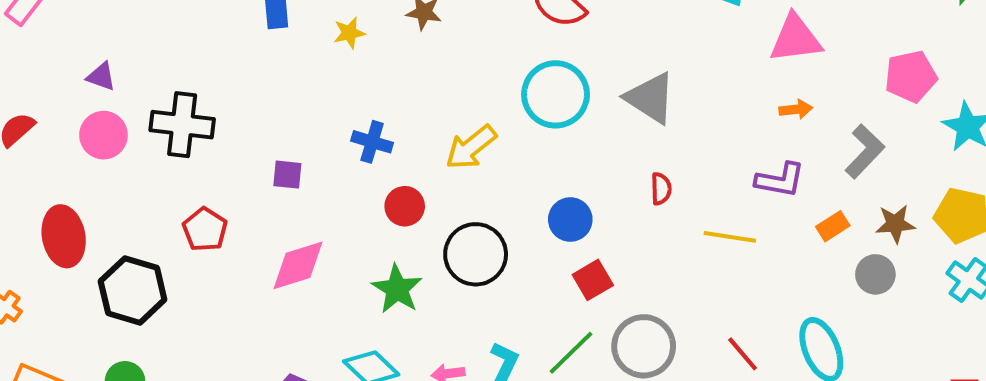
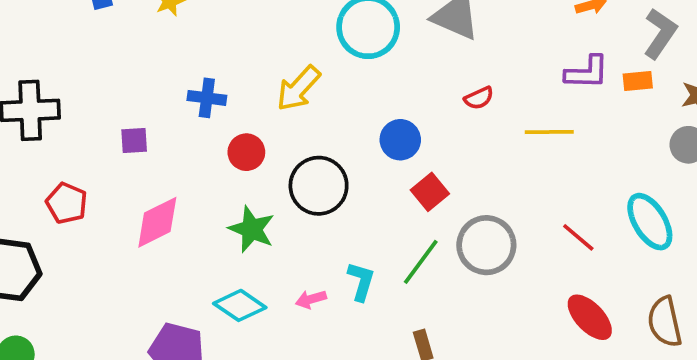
red semicircle: (661, 189) -> (479, 98), turned 76
orange rectangle: (833, 226) -> (638, 81), moved, turned 36

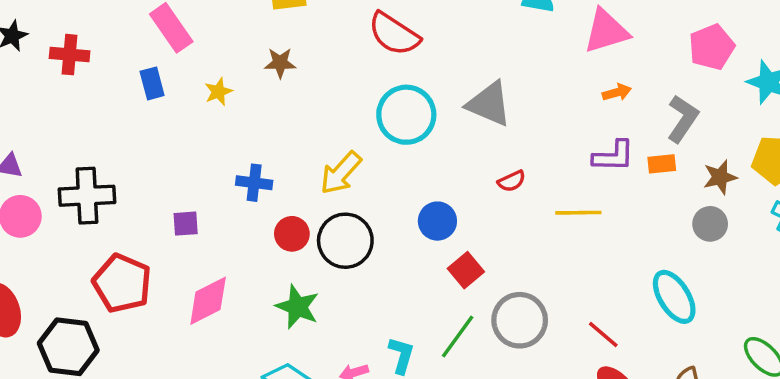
black circle: (319, 186) -> (345, 241), moved
red pentagon: (67, 203) -> (122, 283), size x1.5
red line: (578, 237) -> (603, 334), moved

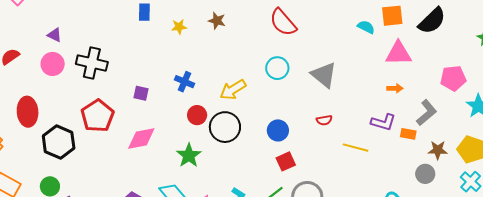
cyan circle: (406, 115) -> (277, 68), size x0.7

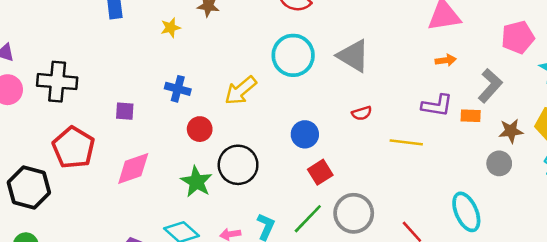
yellow star: (179, 27) -> (171, 28), moved
cyan circle: (277, 68) -> (293, 55), size x1.4
black circle: (225, 127) -> (238, 165), moved

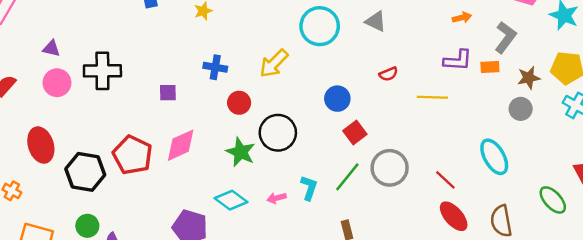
gray triangle: (353, 56) -> (376, 21), size x0.7
red pentagon: (74, 148) -> (133, 155), moved

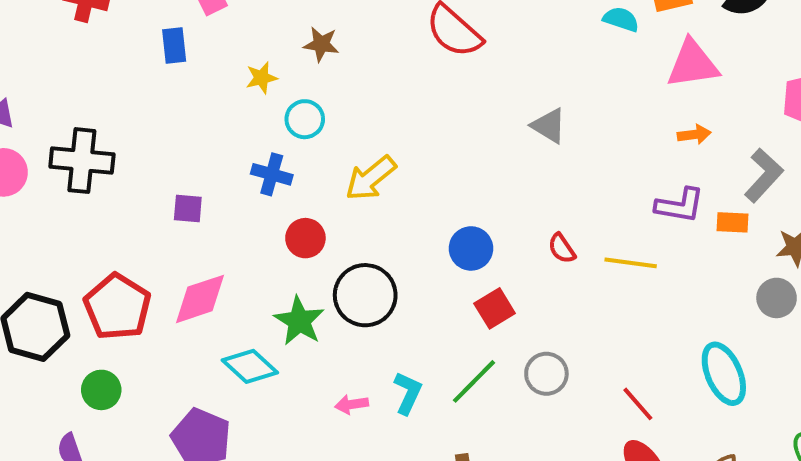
cyan circle: (320, 26) -> (305, 119), moved, size x0.6
red semicircle: (388, 74) -> (562, 248), moved, turned 72
gray circle: (390, 168) -> (546, 374), size x0.7
cyan diamond: (231, 200) -> (250, 366), moved
green circle: (87, 226) -> (101, 390), moved

